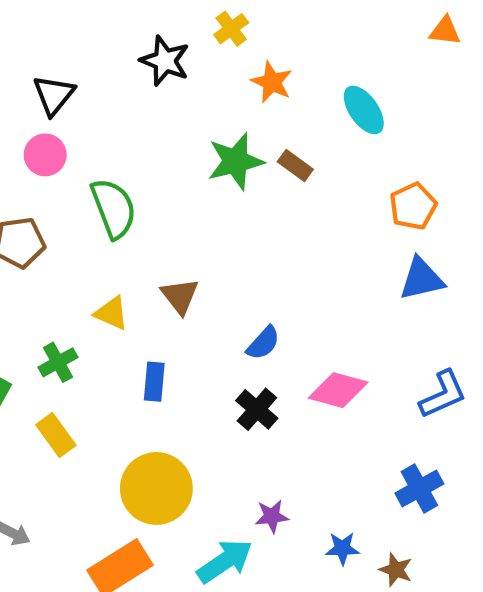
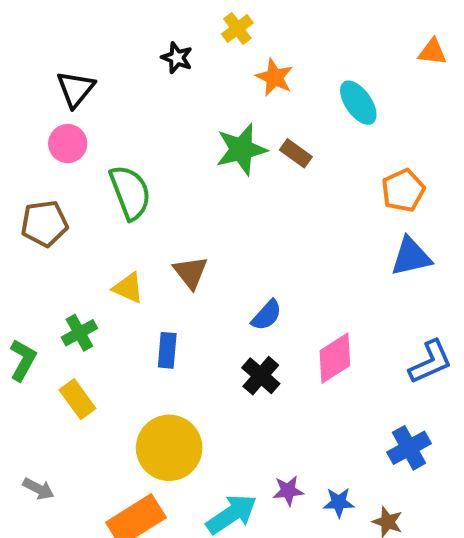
orange triangle: (445, 31) -> (432, 52), moved
black star: (165, 61) -> (177, 58), size x0.7
pink diamond: (338, 390) -> (335, 358), turned -48
purple star: (272, 516) -> (288, 491), moved

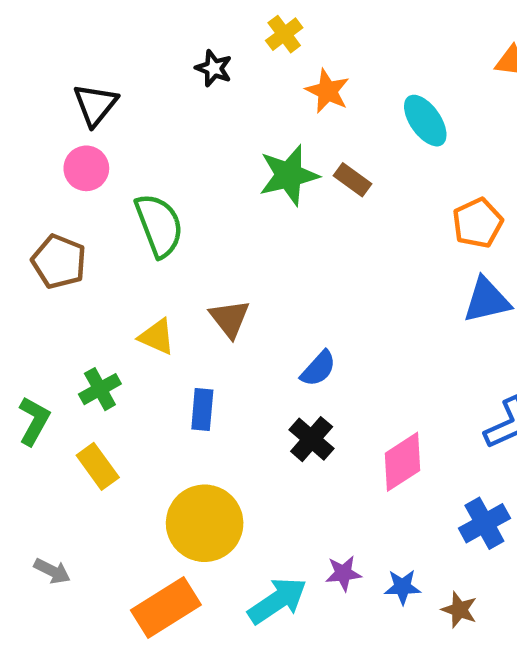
brown pentagon: (44, 224) -> (59, 262), turned 30
pink diamond: (335, 358) -> (403, 462), moved

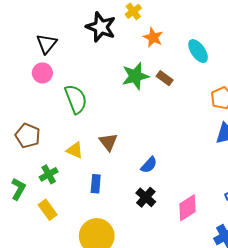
black star: (214, 68) -> (101, 27), size x1.8
brown pentagon: (59, 262) -> (28, 136), moved

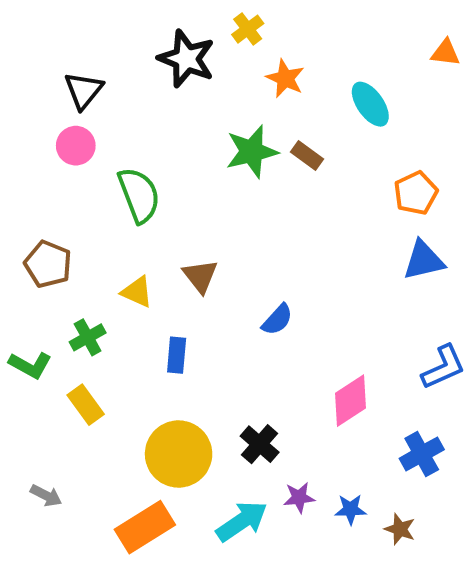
green L-shape: (18, 189) -> (30, 365), turned 90
black cross: (146, 197) -> (260, 444), moved

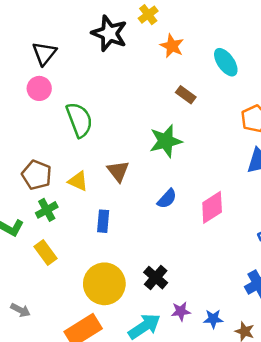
green star: (252, 152) -> (166, 141), moved
brown pentagon: (48, 264) -> (37, 175), moved
pink diamond: (351, 401) -> (212, 207), moved

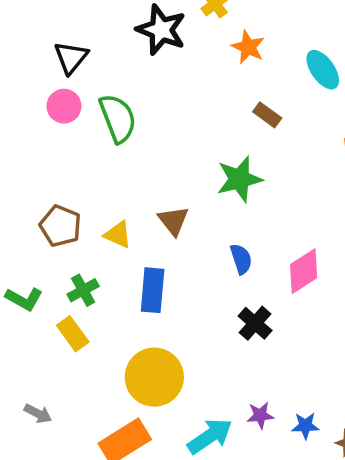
green semicircle: (79, 120) -> (118, 118), moved
blue semicircle: (167, 199) -> (241, 259), turned -60
green cross: (47, 210) -> (83, 290), moved
blue rectangle: (103, 221) -> (153, 290), size x1.4
black cross: (156, 278) -> (255, 323), moved

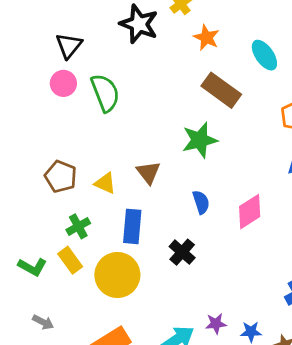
brown rectangle: (267, 115) -> (221, 90), size x1.8
green L-shape: (24, 299) -> (32, 267), moved
black cross: (255, 323) -> (182, 252), moved
yellow circle: (154, 377) -> (117, 275), moved

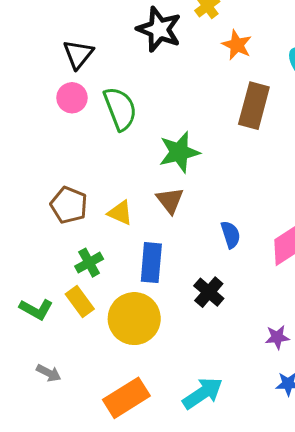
brown rectangle: (221, 90) -> (254, 106), turned 69
green star: (200, 140) -> (179, 152), moved
purple star: (216, 324) -> (277, 337), moved

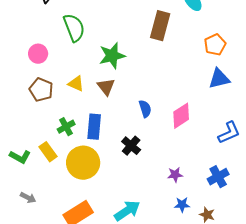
pink circle: (72, 98) -> (38, 54), moved
yellow triangle: (120, 213) -> (76, 84), moved
green cross: (89, 263) -> (66, 127), moved

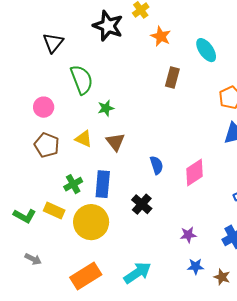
brown rectangle: (160, 26) -> (172, 78), size x0.7
green star: (112, 56) -> (106, 108), moved, size x0.6
yellow rectangle: (48, 152) -> (54, 211), turned -30

